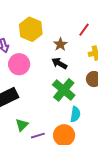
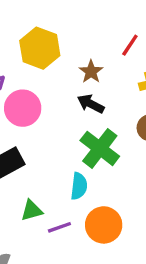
cyan semicircle: (75, 114) -> (79, 186), moved
green triangle: (22, 125) -> (32, 210), turned 32

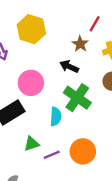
brown star: (91, 72) -> (80, 44), moved
pink circle: (23, 108) -> (31, 83), moved
cyan semicircle: (79, 186) -> (56, 117), moved

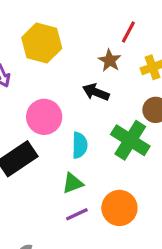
green cross: (77, 98) -> (130, 140), moved
cyan semicircle: (56, 117) -> (80, 145), moved
green triangle: (32, 144) -> (73, 183), moved

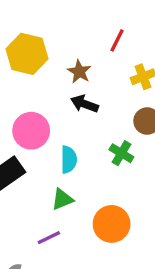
brown star: (110, 61) -> (79, 72), moved
green cross: (130, 140) -> (121, 153), size x0.6
purple line: (77, 214) -> (49, 238), moved

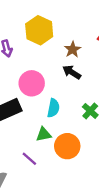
orange circle: (112, 224) -> (67, 146), moved
purple line: (49, 238) -> (29, 159), turned 56

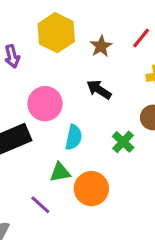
brown star: (73, 49) -> (101, 46), moved

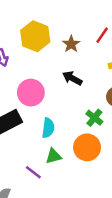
cyan semicircle: (74, 137) -> (48, 128), moved
green triangle: (60, 172) -> (54, 156), moved
orange circle: (91, 189) -> (87, 147), moved

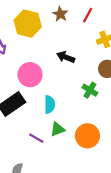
brown star: (71, 44) -> (60, 14), moved
orange circle: (87, 147) -> (87, 136), moved
purple line: (33, 172) -> (36, 138), moved

